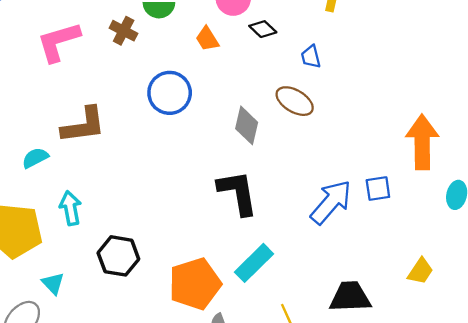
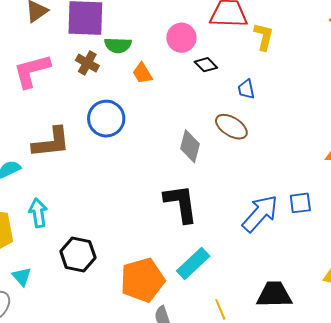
orange trapezoid: (207, 39) -> (142, 73), moved
blue circle: (170, 93) -> (106, 119), moved

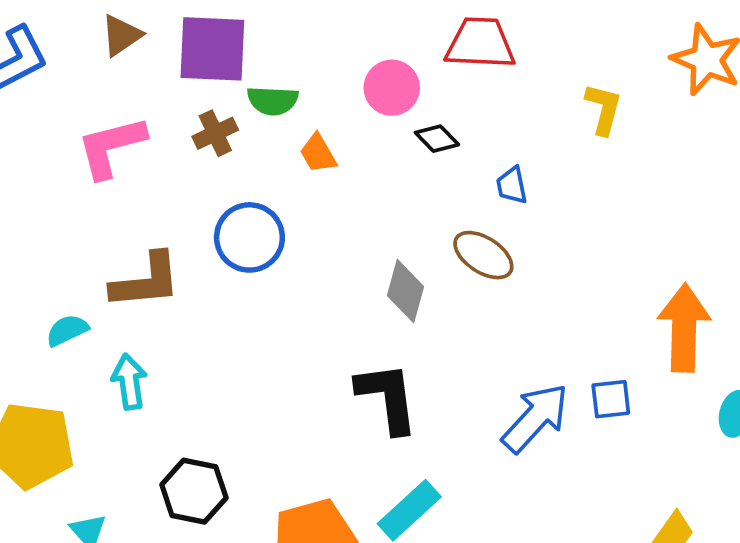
yellow L-shape: (264, 37) -> (603, 109), moved
brown cross: (87, 63) -> (215, 133), turned 35
cyan arrow: (38, 213) -> (129, 382), moved

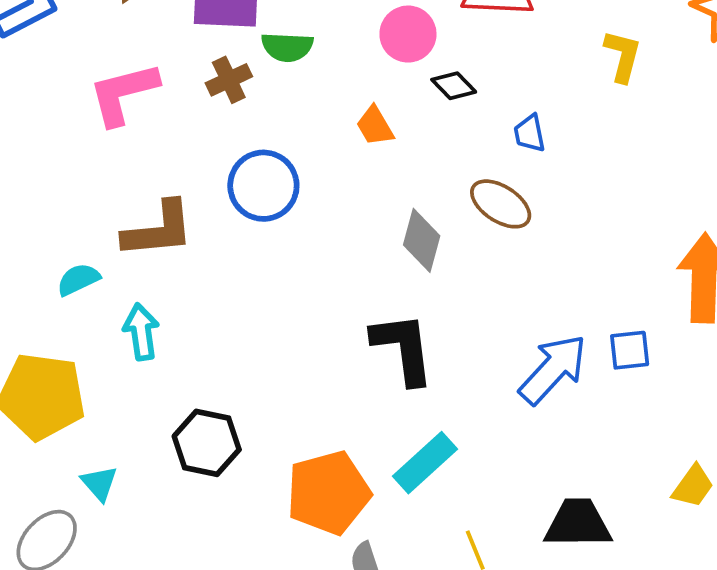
orange trapezoid: (318, 153) -> (375, 126), moved

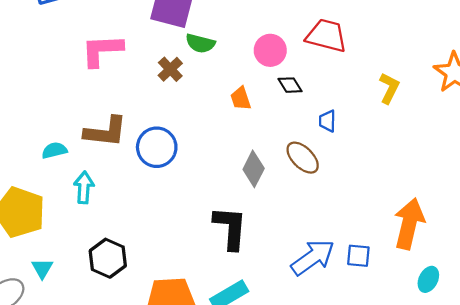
brown cross: (229, 80) -> (170, 69), moved, turned -30
blue circle: (263, 186) -> (157, 147), moved

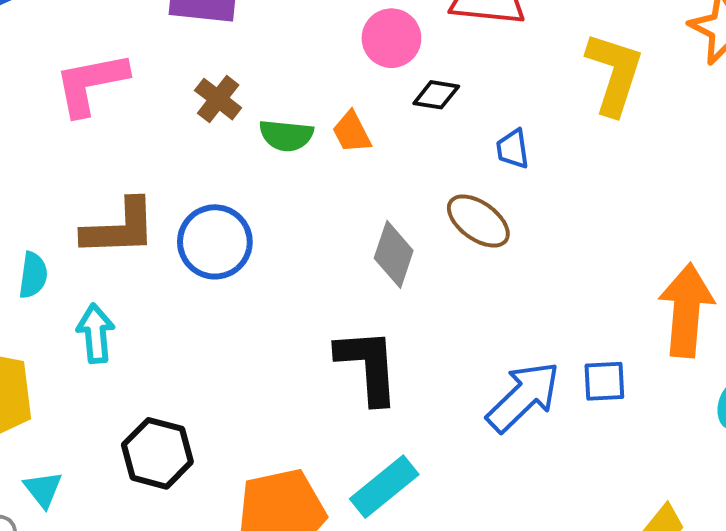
green semicircle: (200, 43) -> (286, 135), moved
black diamond: (290, 85) -> (436, 95), turned -40
yellow L-shape: (389, 88) -> (614, 74), size x1.5
cyan semicircle: (54, 150) -> (33, 275), turned 120

